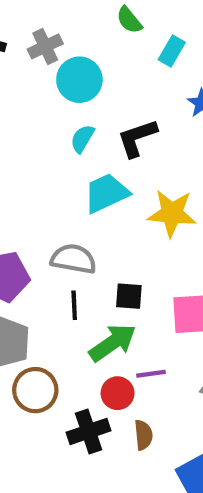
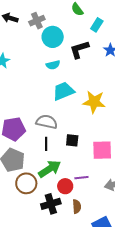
black L-shape: (137, 138) -> (79, 50), moved
cyan semicircle: (82, 139) -> (53, 65), turned -136
green arrow: (113, 343) -> (50, 169), moved

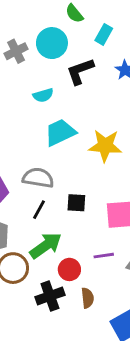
gray cross: (37, 21) -> (16, 51), moved
cyan circle: (53, 37) -> (52, 43), moved
black line: (46, 144) -> (39, 210), turned 32
purple line: (81, 178) -> (104, 256), moved

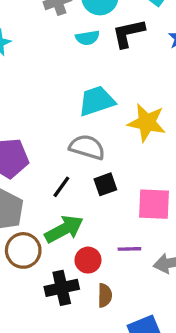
cyan semicircle: (43, 95) -> (87, 38), moved
gray semicircle: (38, 178) -> (87, 147), moved
black square: (76, 203) -> (105, 184), turned -30

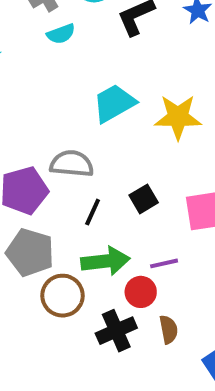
cyan semicircle: (87, 38) -> (61, 34), moved
gray semicircle: (87, 147) -> (72, 164), moved
green arrow: (64, 229) -> (105, 261), turned 33
purple line: (129, 249) -> (164, 263), moved

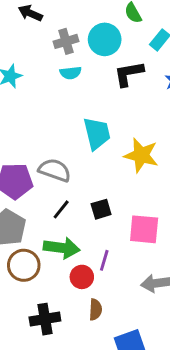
cyan trapezoid: (114, 103) -> (97, 133), turned 92
purple line: (164, 263) -> (104, 260), turned -75
black cross: (116, 331) -> (45, 319), moved

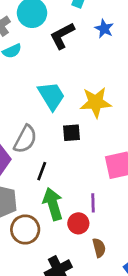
gray semicircle: (55, 170) -> (25, 139), turned 116
black square: (101, 209) -> (72, 133), moved, turned 30
green arrow: (62, 248) -> (53, 204), turned -96

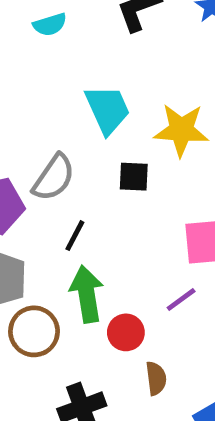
purple line: (93, 203) -> (181, 300), moved, turned 48

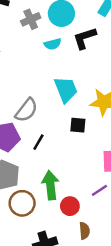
cyan semicircle: (50, 25) -> (53, 44), moved
gray semicircle: (54, 178) -> (26, 110), moved
black line: (75, 236) -> (38, 142), moved

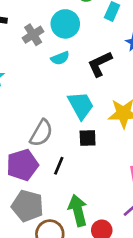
black L-shape: (85, 38) -> (100, 64), moved
black square: (78, 125) -> (88, 138), moved

